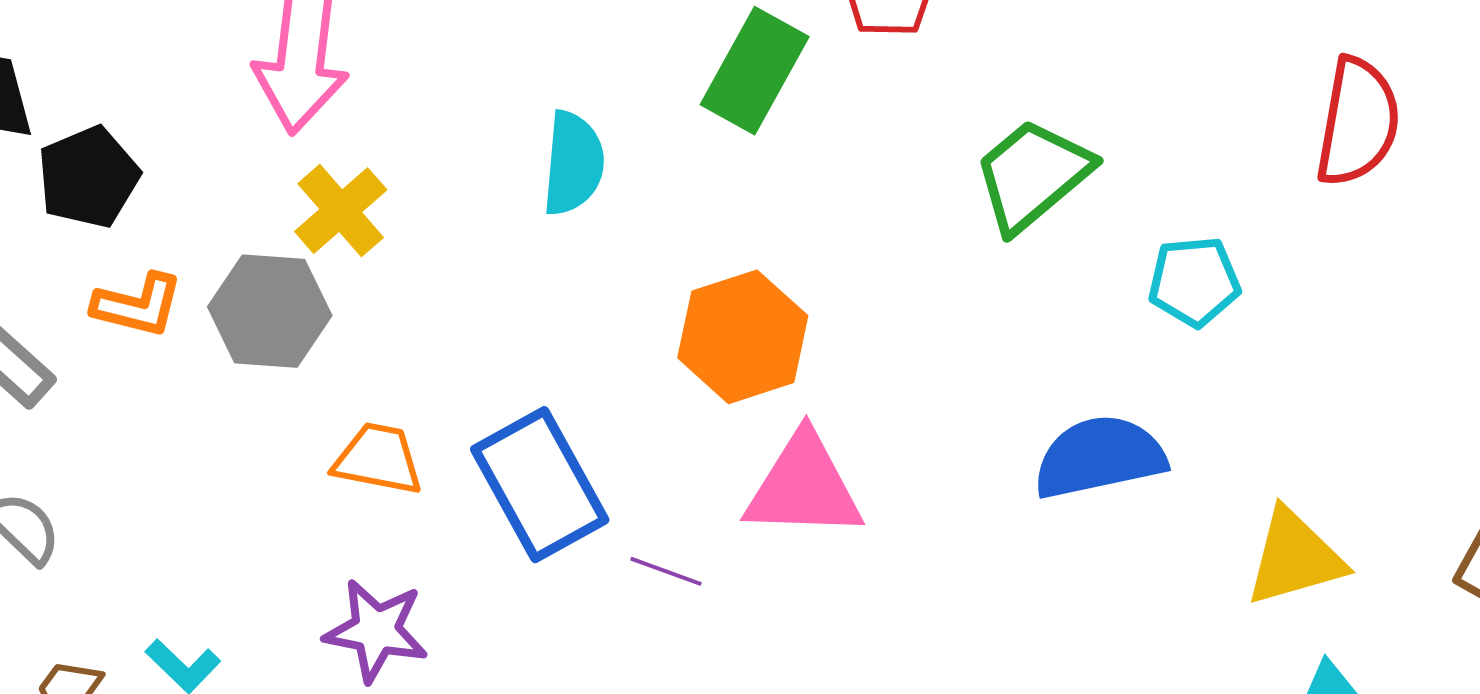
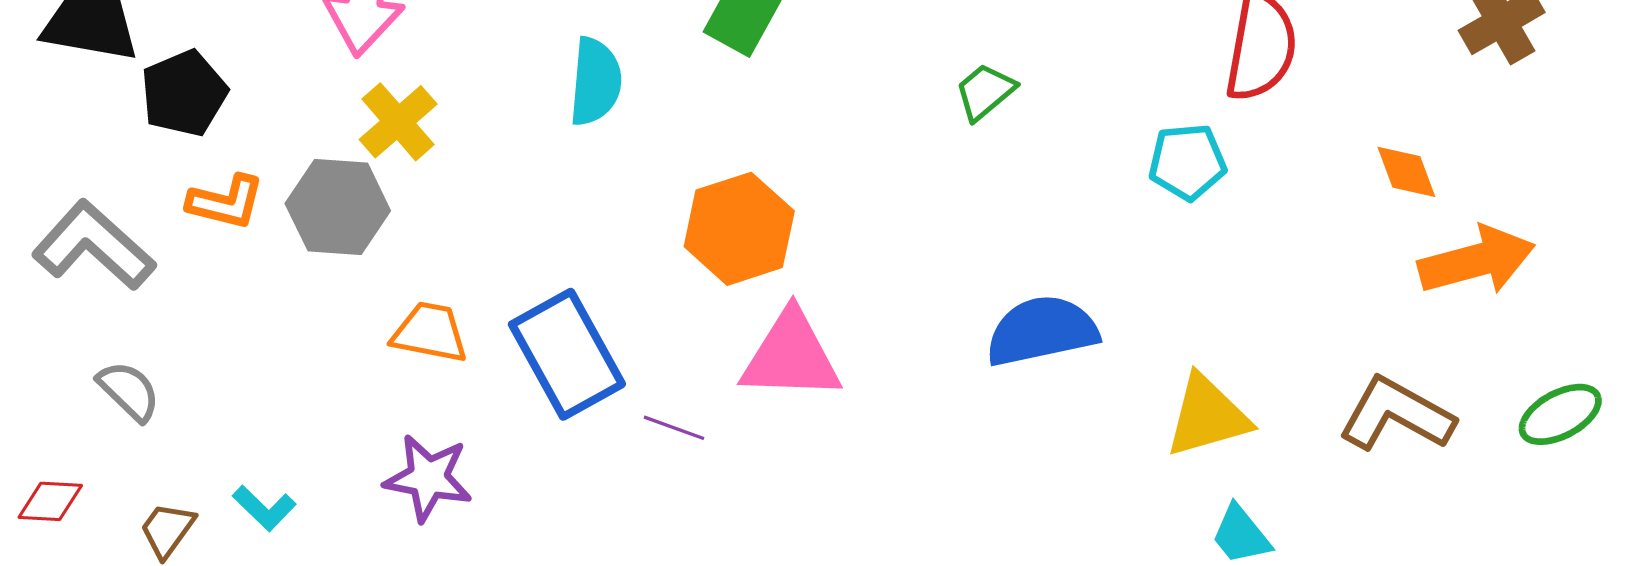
green trapezoid: (1033, 175) -> (985, 92), size x0.6
cyan pentagon: (1194, 282) -> (1187, 162), moved

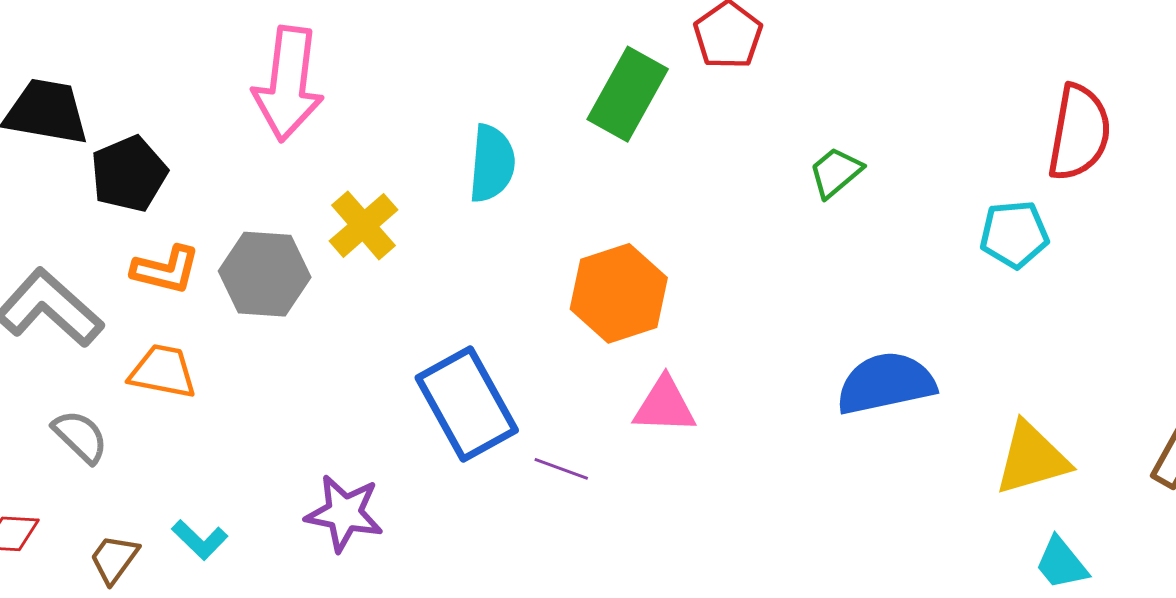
yellow cross: (398, 122) -> (363, 225), moved
orange trapezoid: (430, 332) -> (163, 372), moved
pink triangle: (791, 356) -> (664, 405), size x0.7

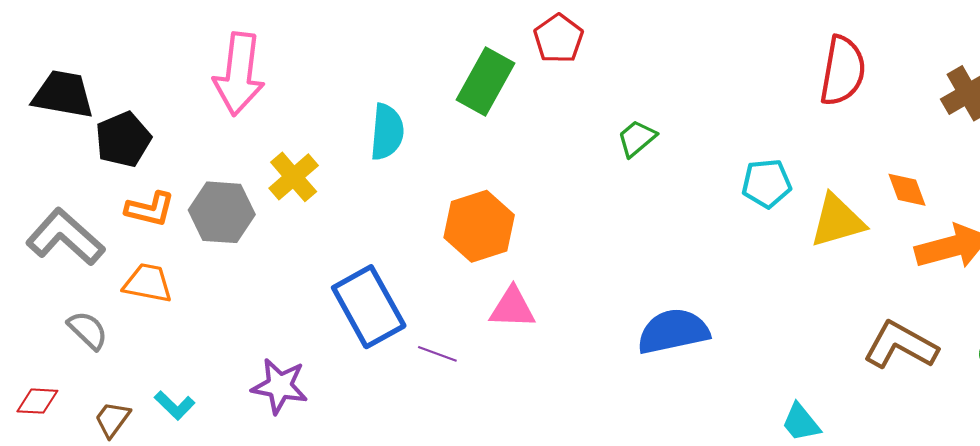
red semicircle: (1079, 132) -> (843, 71), moved
blue semicircle: (886, 383) -> (673, 331), moved
yellow triangle: (1032, 459) -> (837, 221), moved

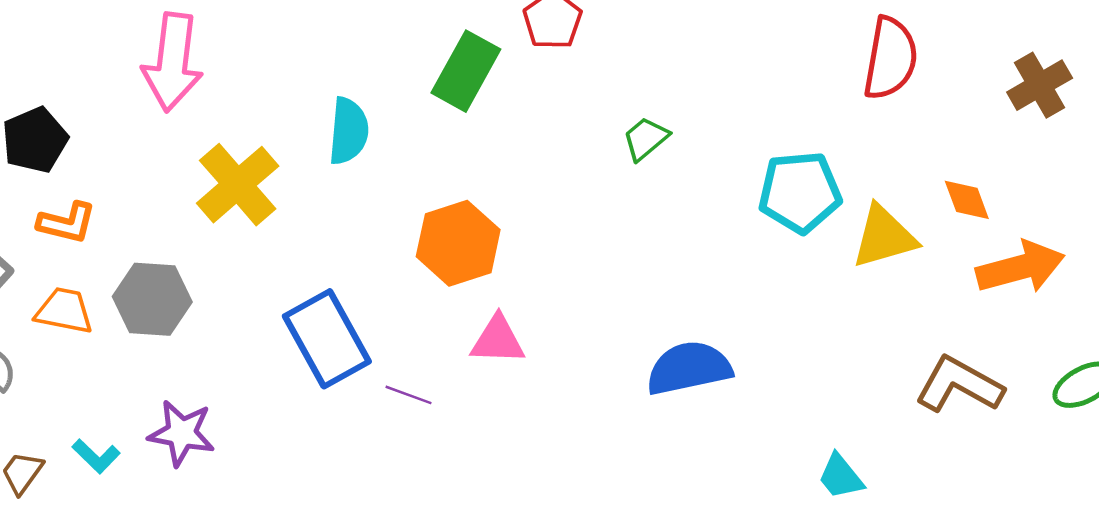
yellow cross: (294, 177) -> (238, 185), size x1.4
cyan pentagon: (766, 183) -> (800, 192), size x1.4
gray hexagon: (222, 212) -> (152, 299), moved
purple star: (280, 386) -> (182, 433), moved

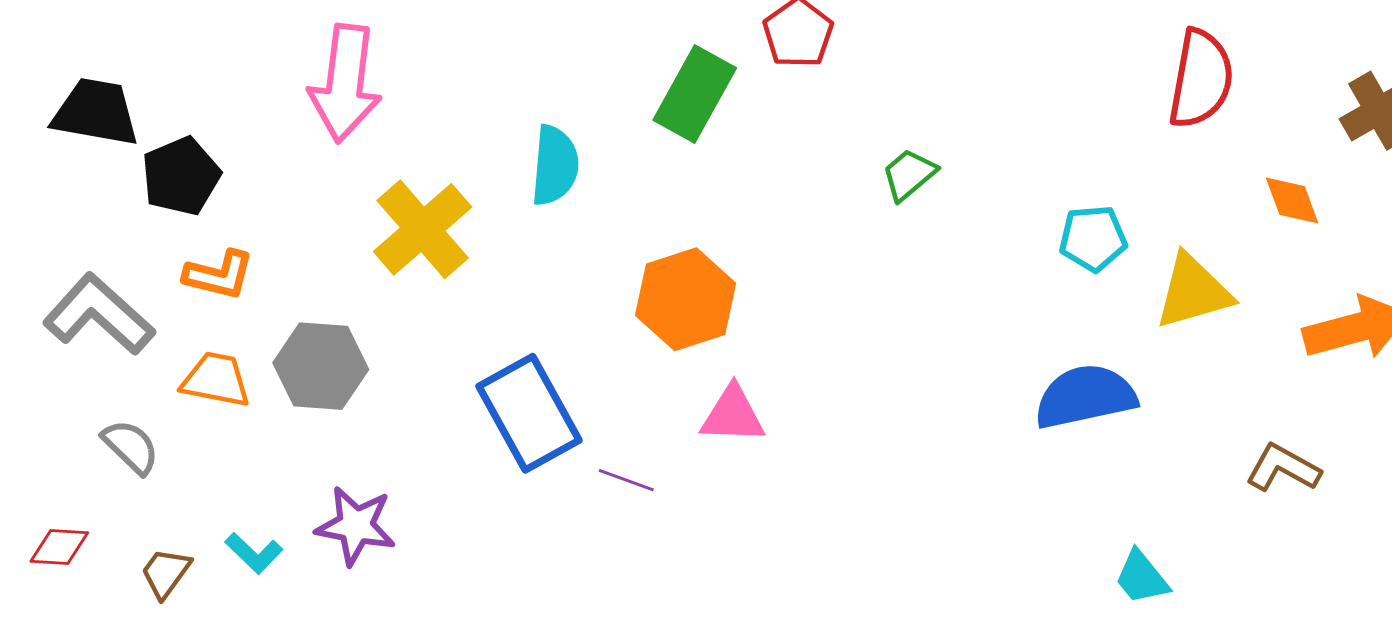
cyan pentagon: (800, 192) -> (1093, 238), size x0.7
orange diamond: (967, 200) -> (1292, 200), moved
blue semicircle: (689, 368) -> (1085, 397), moved
brown L-shape: (959, 385) -> (1283, 468), size x0.7

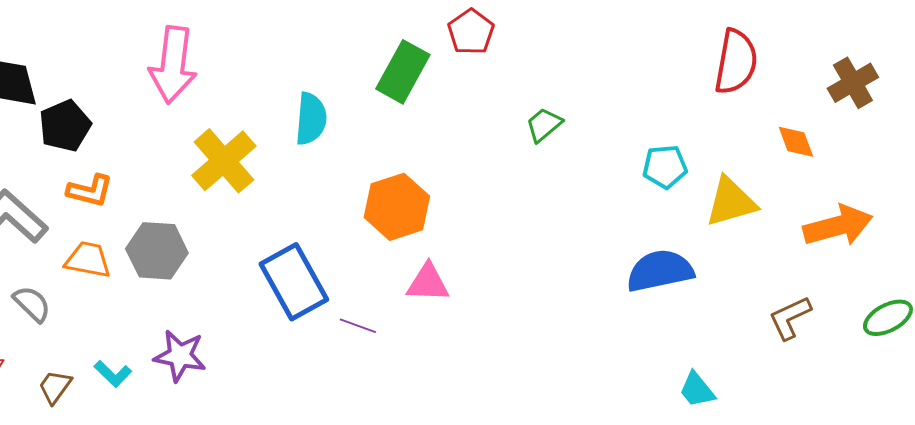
brown L-shape: (1283, 468) -> (790, 318), turned -54

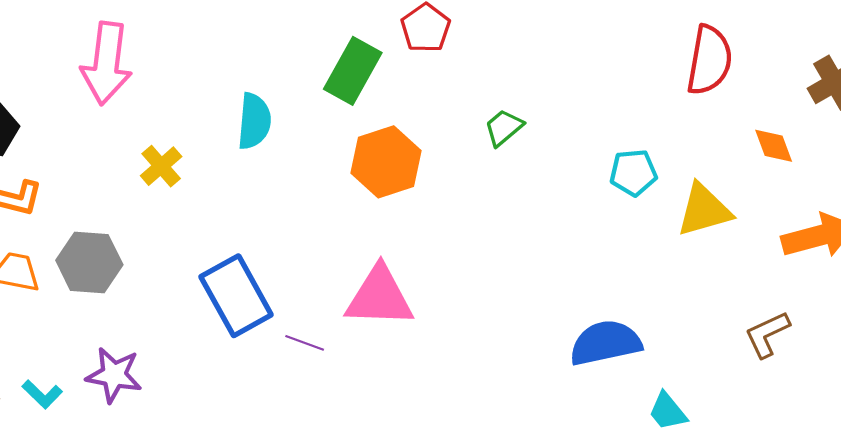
yellow cross: (224, 161) -> (161, 166), size x0.6
orange hexagon: (397, 207) -> (386, 162), moved
blue semicircle: (660, 271) -> (605, 343), moved
pink triangle: (428, 283) -> (380, 297), size x1.5

